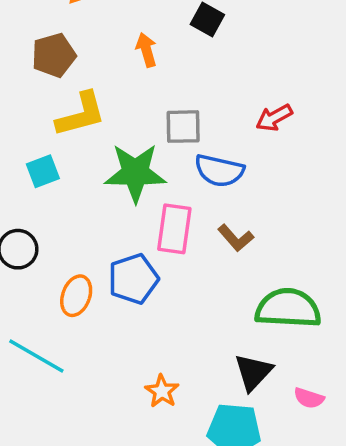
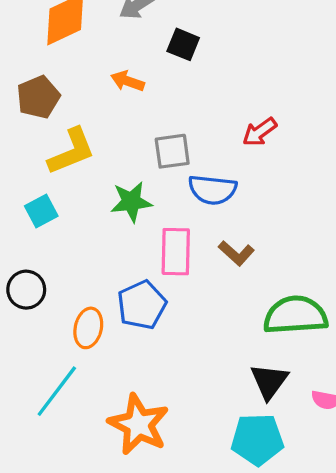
orange arrow: (146, 50) -> (128, 81), turned -48
green star: (135, 173) -> (131, 202), size x0.7
cyan line: (36, 356) -> (57, 391), turned -76
orange star: (162, 391) -> (139, 424), moved, size x1.8

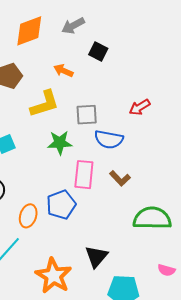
yellow L-shape: (71, 151) -> (45, 104), moved
black triangle: (269, 381) -> (96, 257), moved

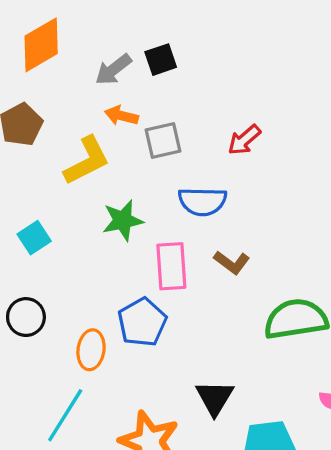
gray arrow: (73, 26) -> (113, 69), moved
black square: (98, 51) -> (161, 60), turned -36
orange arrow: (63, 71) -> (121, 116), moved
gray square: (87, 115) -> (163, 141), moved

